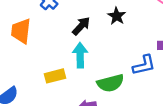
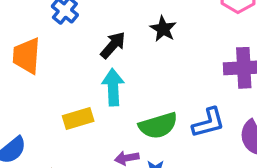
blue L-shape: (144, 65) -> (208, 123), moved

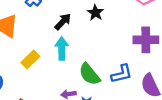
yellow rectangle: (78, 118) -> (30, 59), moved, turned -30
green semicircle: (158, 125) -> (89, 74), turned 65

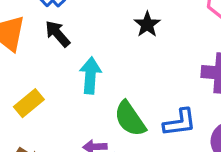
black arrow: (63, 22) -> (58, 34), moved, turned -90
yellow rectangle: (30, 59) -> (29, 103), moved

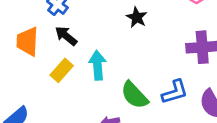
yellow rectangle: (29, 103) -> (62, 70), moved

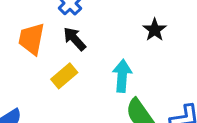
cyan arrow: (98, 65) -> (122, 76), moved

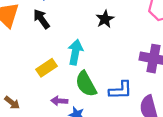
yellow rectangle: (64, 76) -> (47, 68), moved

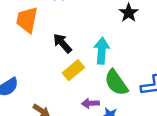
black arrow: (41, 19) -> (62, 43), moved

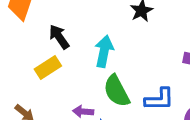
yellow rectangle: (73, 70) -> (48, 68), moved

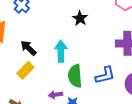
green semicircle: (117, 91) -> (75, 76), turned 35

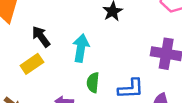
green semicircle: (75, 76) -> (93, 83), size x0.7

